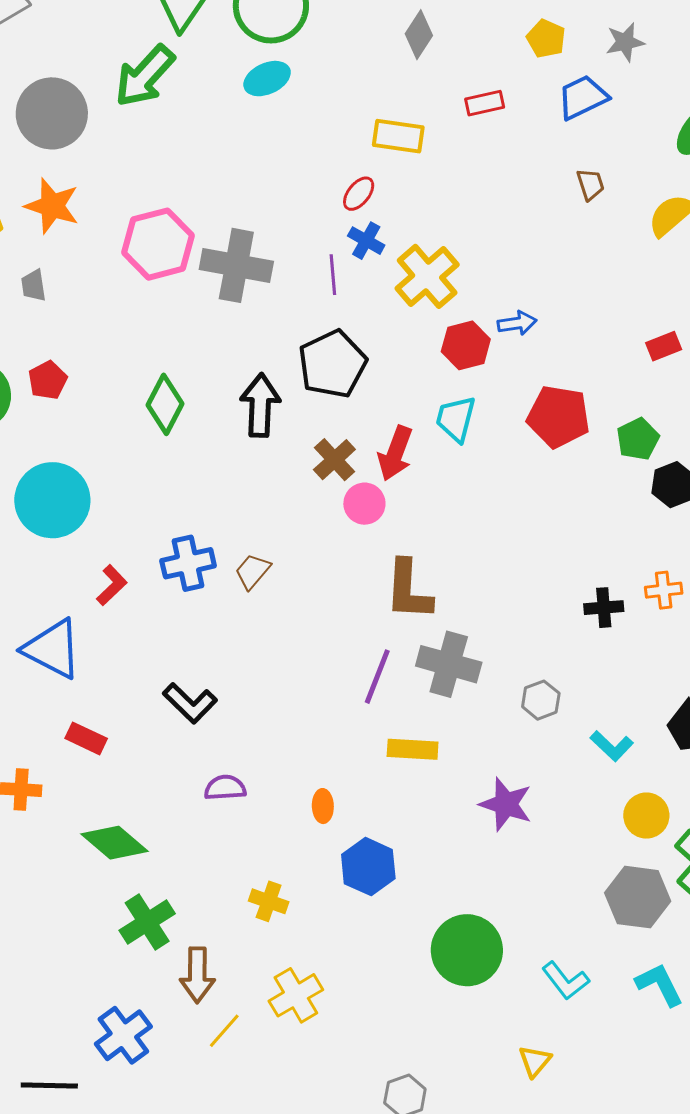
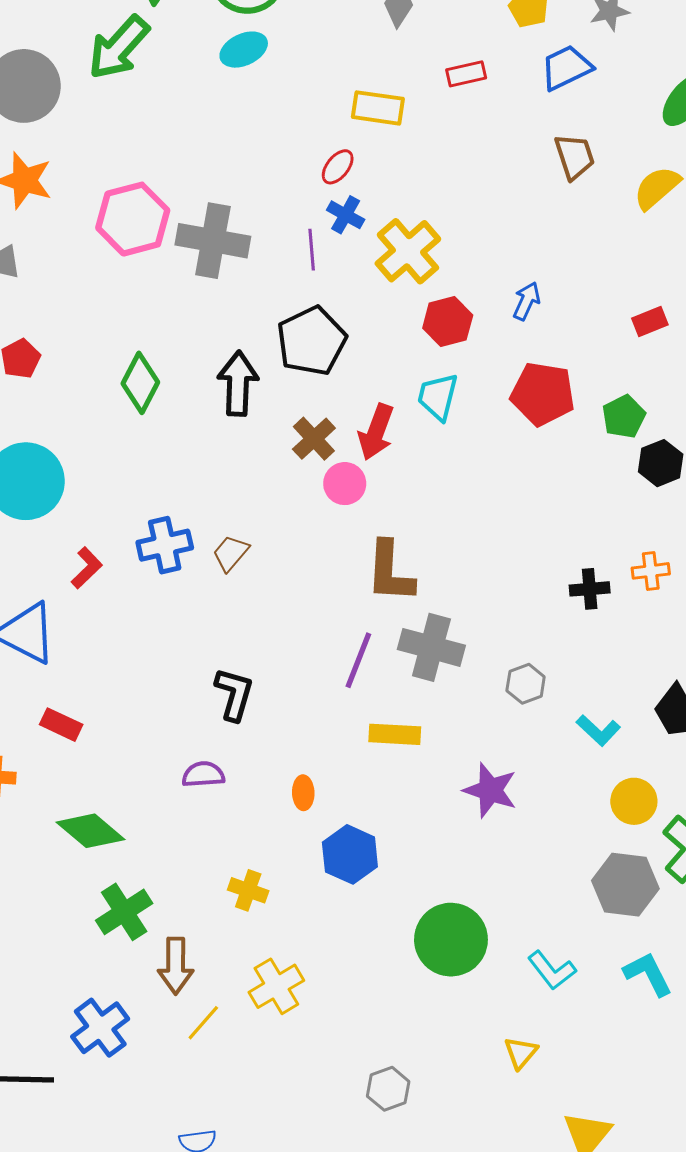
brown trapezoid: (591, 184) -> (575, 157), size x1.4
blue arrow: (517, 323) -> (527, 301), moved, turned -57
black L-shape: (190, 703) -> (234, 694), moved, turned -118

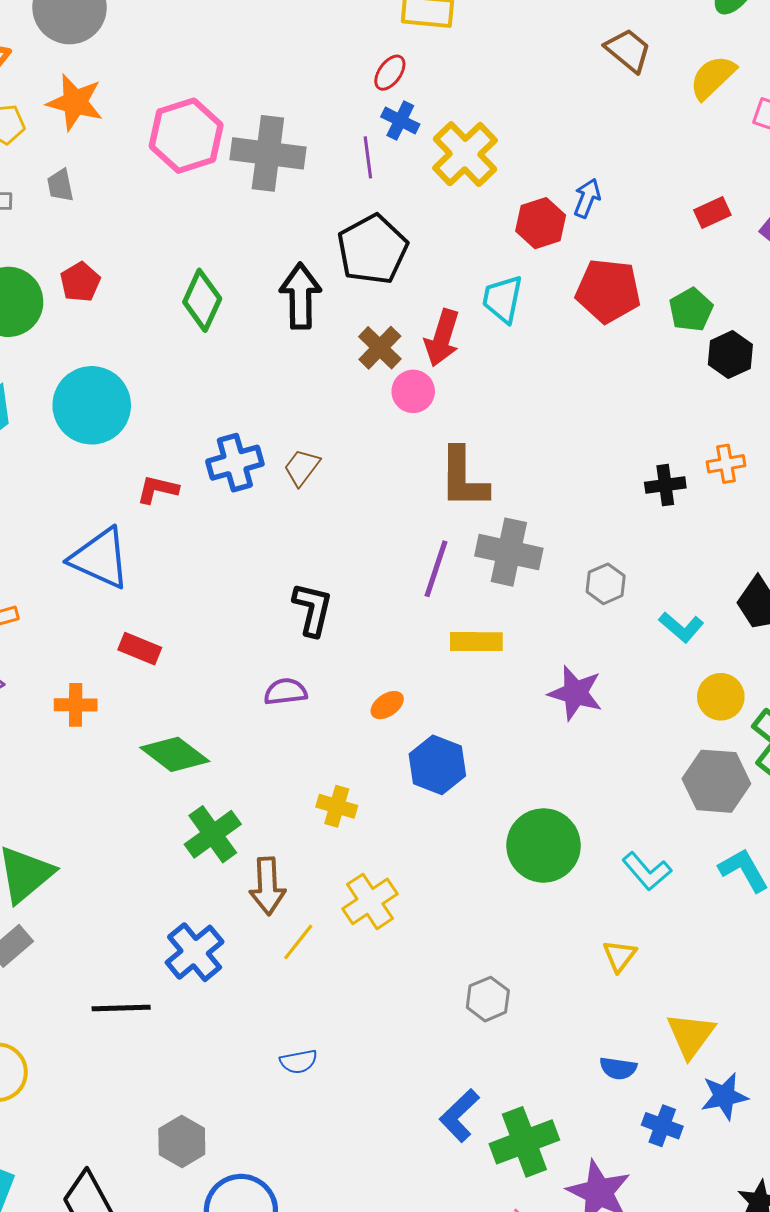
brown trapezoid: (575, 157) -> (628, 50), turned -30
red hexagon: (448, 322) -> (541, 223), moved
red L-shape: (87, 568) -> (157, 489), turned -120
orange ellipse: (303, 793) -> (387, 705), turned 60

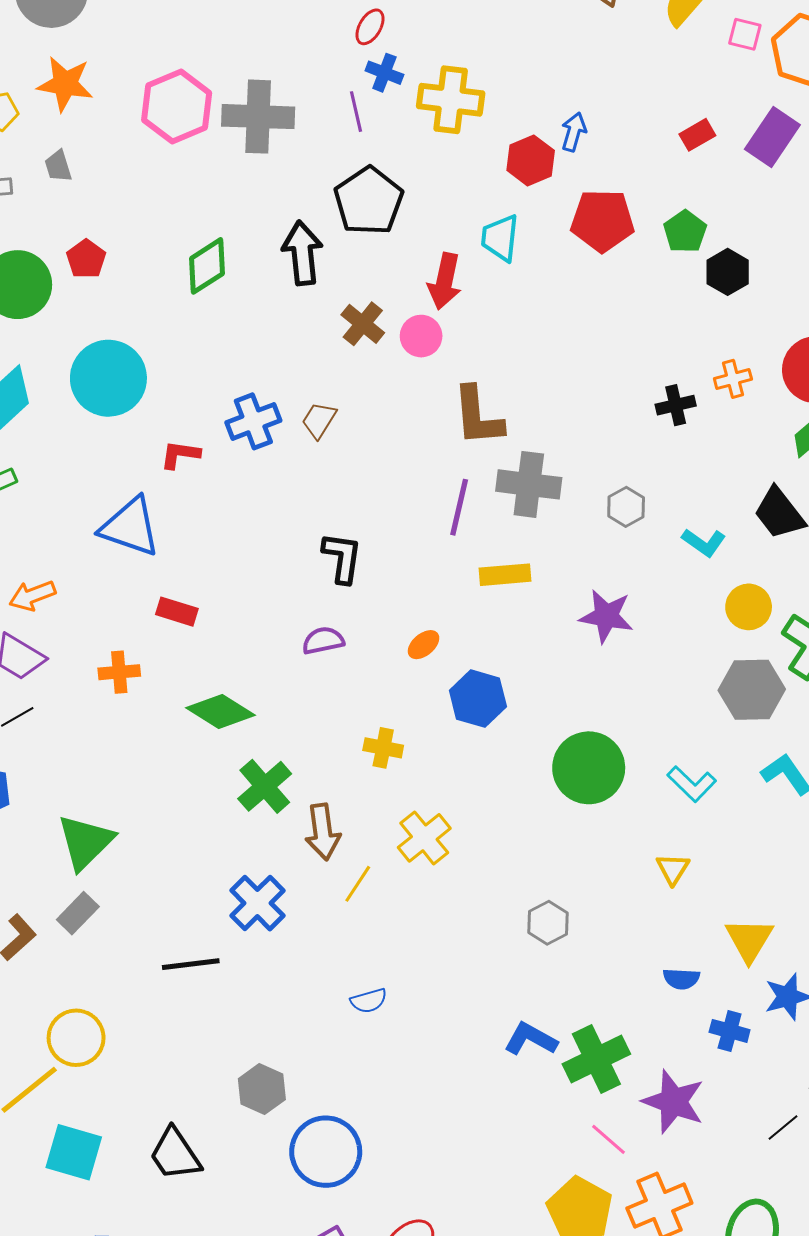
yellow cross: (465, 154) -> (451, 100), turned -34
green diamond: (202, 300) -> (207, 266), turned 38
brown cross: (380, 348) -> (363, 324), moved
blue L-shape: (459, 1116) -> (531, 1039), turned 78

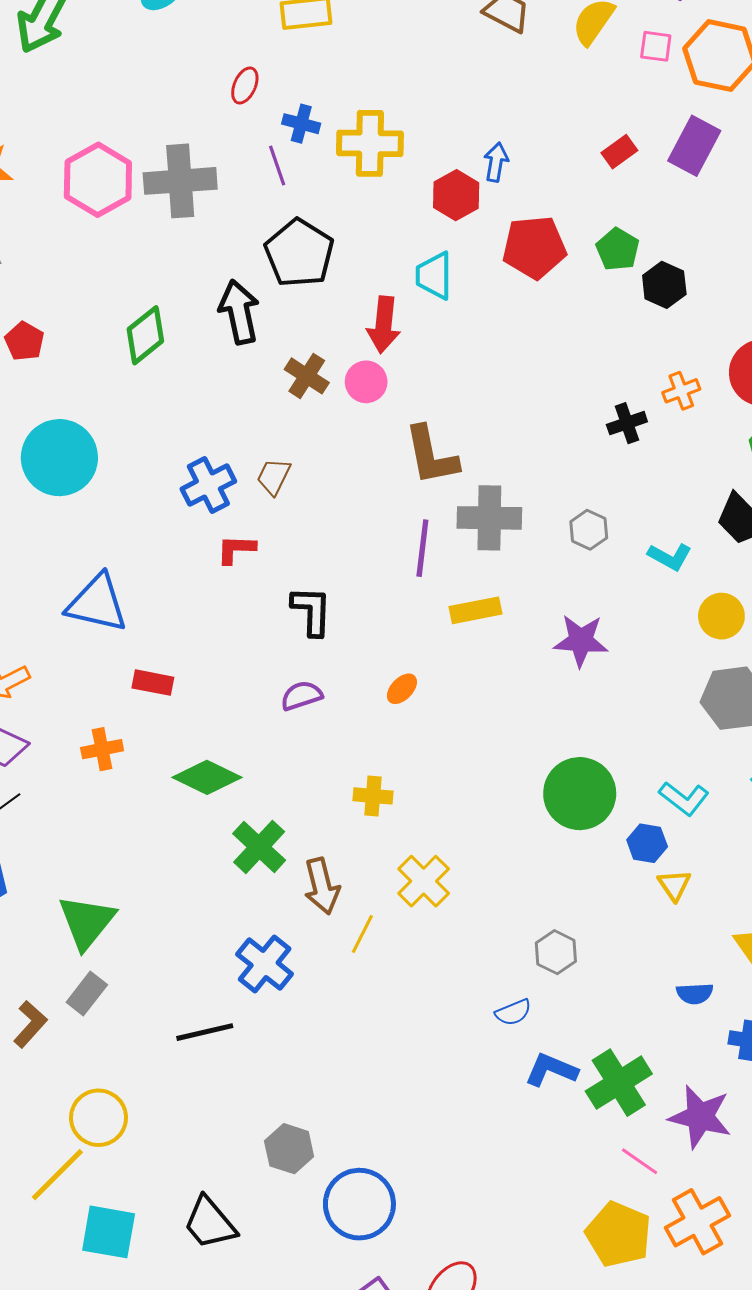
red ellipse: (370, 27) -> (245, 85), moved
red L-shape: (180, 455) -> (236, 549), moved
blue hexagon: (478, 699) -> (647, 843), moved, size x0.7
blue semicircle: (369, 1001) -> (513, 1012), moved

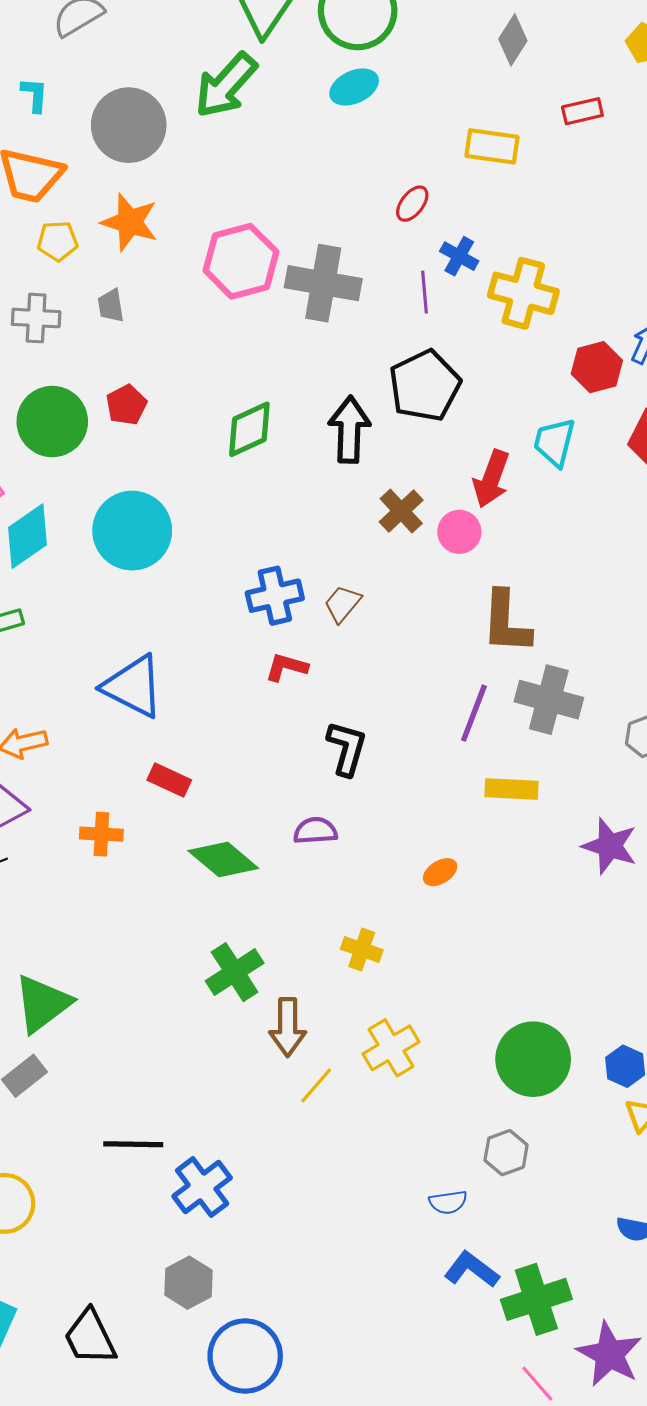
orange ellipse: (402, 689) -> (440, 872), moved
green diamond: (207, 777) -> (223, 860), moved
green circle: (580, 794) -> (533, 1059), moved
blue cross: (265, 964) -> (202, 1187), moved

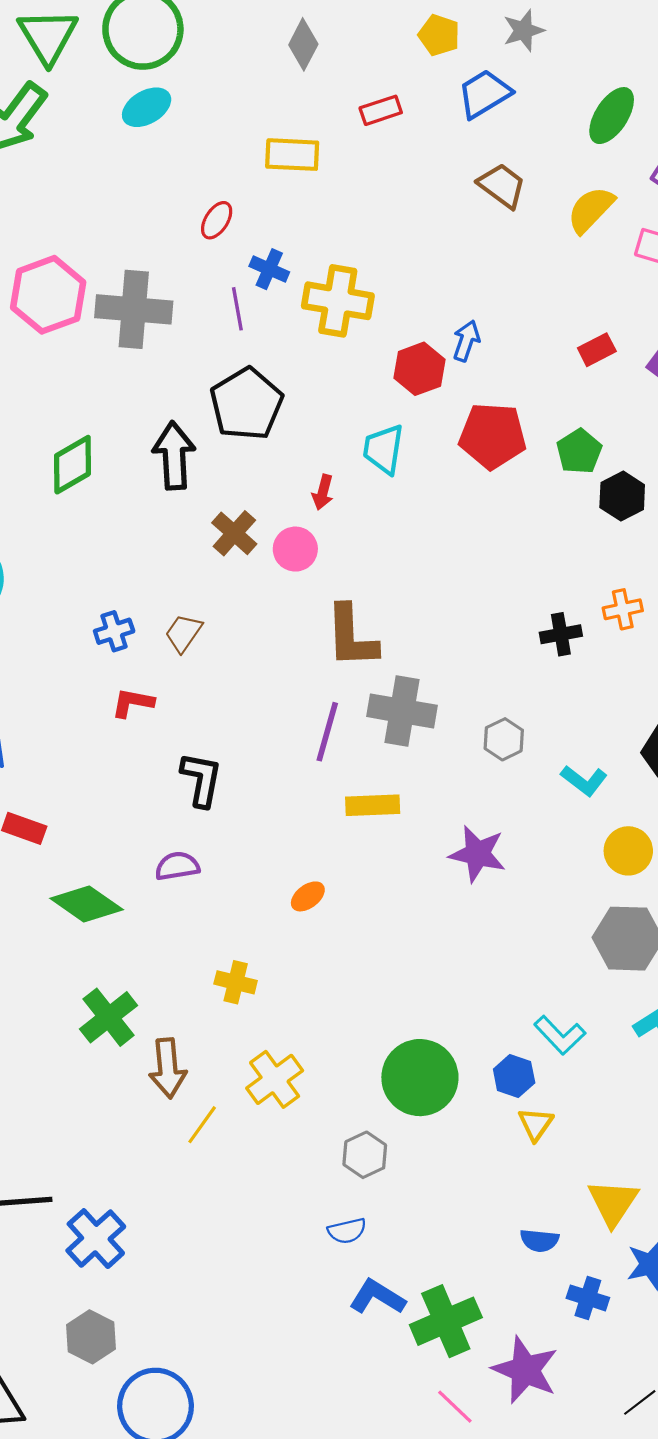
red arrow: (491, 479) -> (323, 492), size x0.6
blue cross: (275, 596) -> (114, 631), size x0.7
gray hexagon: (506, 1153) -> (365, 1155), moved

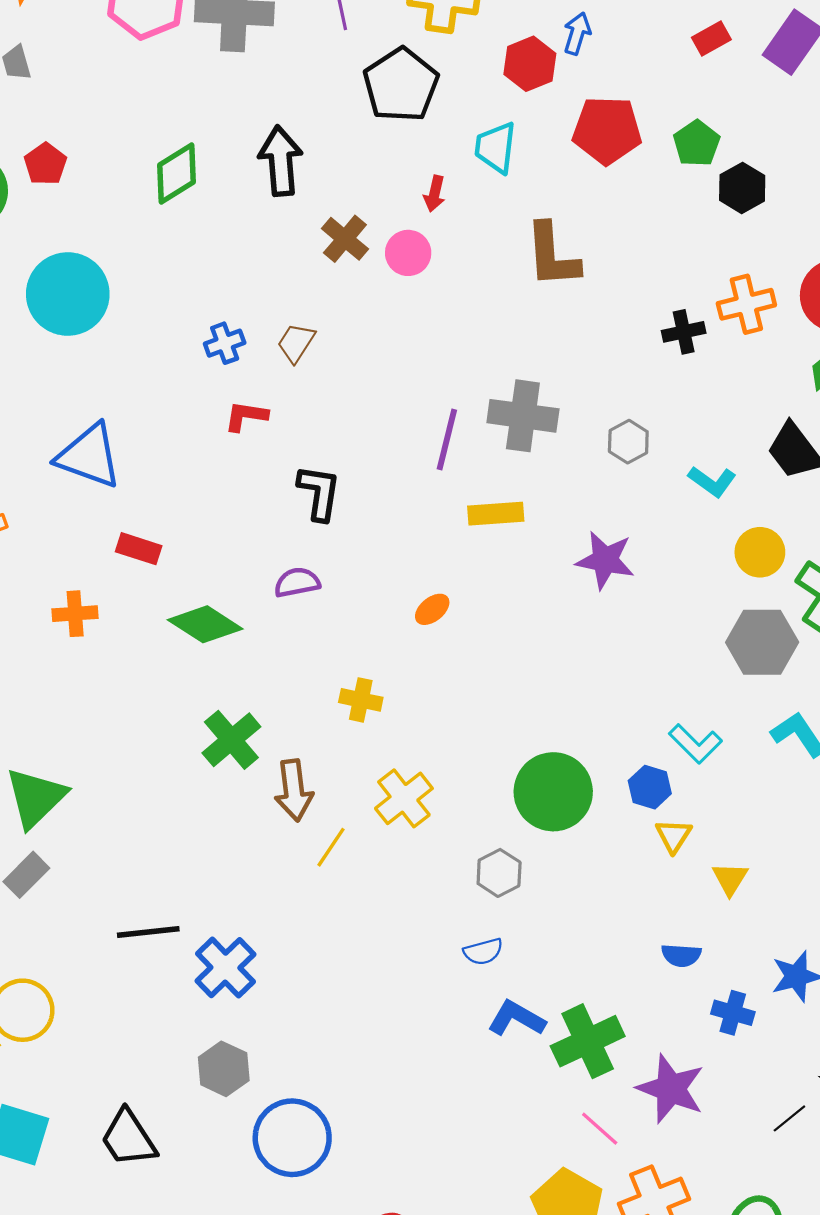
black pentagon: (246, 404) -> (401, 85), moved
orange cross: (623, 609) -> (746, 304), size x1.4
brown L-shape: (351, 636) -> (552, 255), moved
yellow triangle: (613, 1203) -> (730, 879), moved, size x0.7

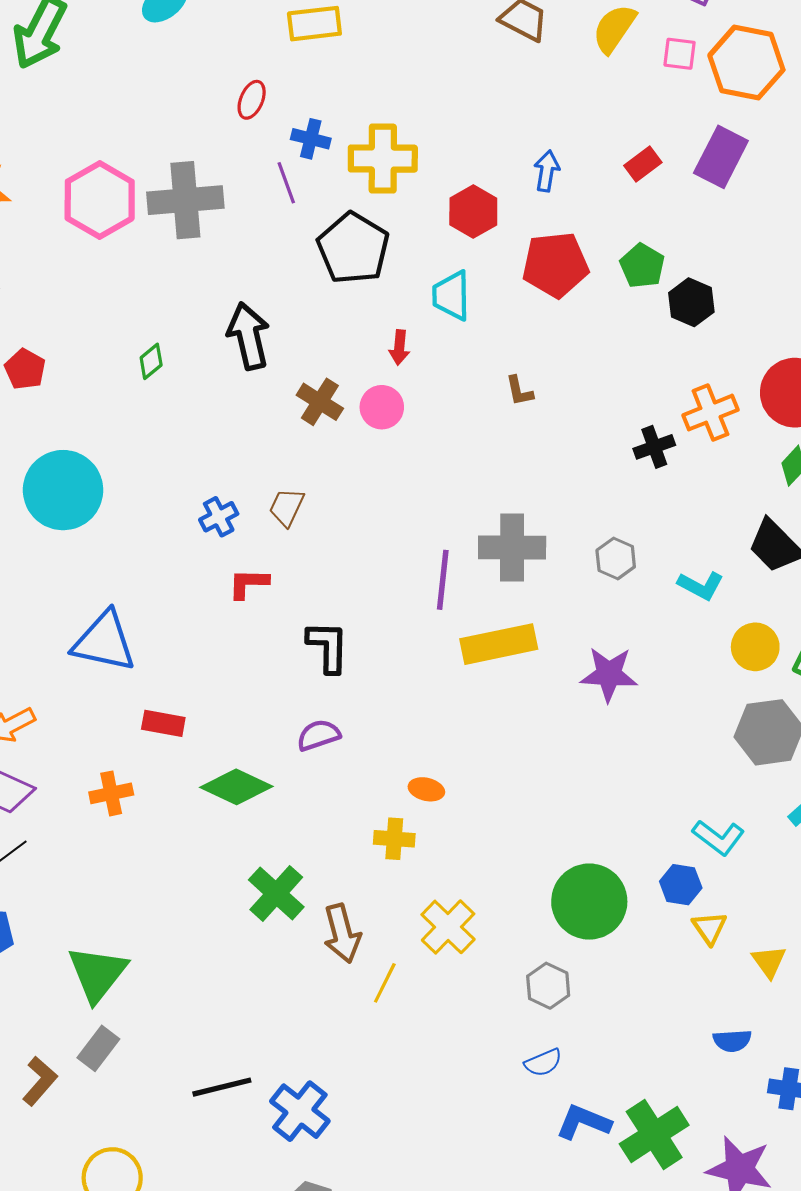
blue arrow: (577, 33) -> (547, 171), moved
green diamond: (177, 173) -> (151, 361), size x0.6
brown L-shape: (552, 255) -> (519, 391), size x0.5
yellow rectangle: (496, 514) -> (499, 644), size x1.4
orange ellipse: (432, 609) -> (426, 789), moved, turned 60

